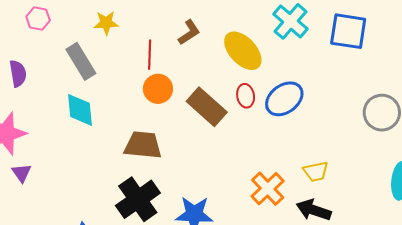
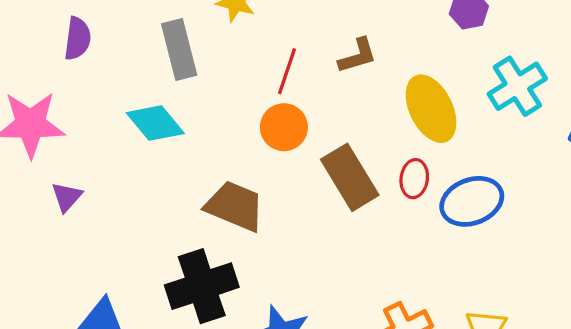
cyan diamond: (80, 110) -> (155, 123), turned -51
purple triangle: (22, 173) -> (67, 197), moved

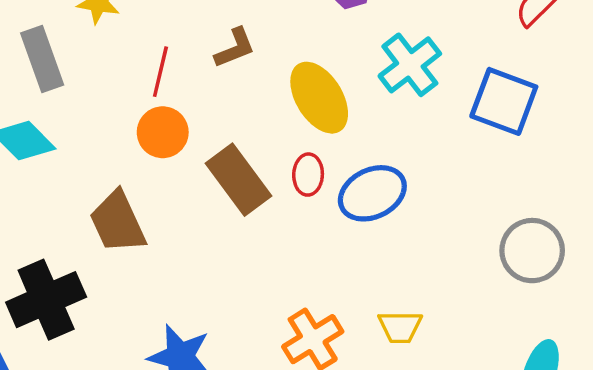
brown trapezoid: (235, 206) -> (118, 222), turned -132
black cross: (202, 286) -> (46, 300), moved

